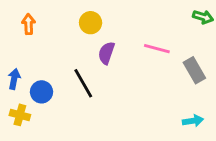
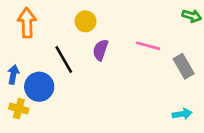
orange arrow: (29, 24) -> (27, 23), size x1.5
black line: (83, 83) -> (64, 59), moved
blue circle: (42, 92) -> (39, 87), size x1.4

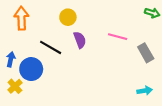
purple semicircle: (100, 50) -> (80, 40), turned 140
black line: (64, 59) -> (51, 47), turned -30
yellow cross: (19, 109) -> (15, 86), turned 32

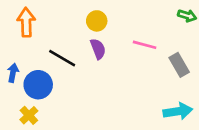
yellow circle: (68, 17) -> (97, 21), moved
yellow cross: (15, 86) -> (29, 115), moved
cyan arrow: (145, 91) -> (178, 111), size x1.5

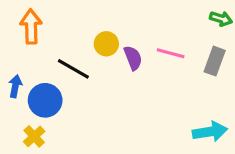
yellow circle: (97, 21) -> (106, 44), moved
purple semicircle: (98, 49) -> (133, 58), moved
gray rectangle: (179, 65) -> (215, 61), moved, turned 50

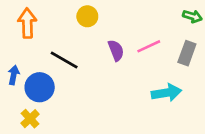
yellow circle: (106, 44) -> (87, 16), moved
pink line: (171, 53) -> (149, 46), turned -40
cyan arrow: (210, 132) -> (166, 93), moved

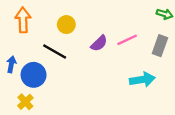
yellow circle: (87, 16) -> (66, 25), moved
purple semicircle: (116, 50) -> (99, 43), turned 66

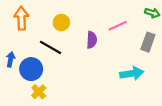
pink line: (127, 40) -> (118, 26), moved
purple semicircle: (99, 43) -> (92, 40), turned -42
yellow cross: (25, 102) -> (39, 92), moved

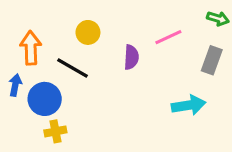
orange arrow: (21, 18) -> (31, 48), moved
yellow cross: (39, 92) -> (55, 131), turned 32

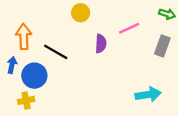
yellow circle: (88, 32) -> (81, 13), moved
cyan arrow: (189, 105) -> (148, 95), moved
yellow cross: (55, 131) -> (26, 100), moved

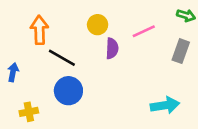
yellow circle: (81, 13) -> (98, 25), moved
orange arrow: (24, 36) -> (39, 30), moved
blue circle: (34, 76) -> (68, 91), moved

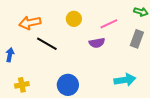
orange arrow: (39, 30) -> (30, 23), turned -100
purple semicircle: (112, 48) -> (97, 43), moved, turned 77
blue circle: (68, 91) -> (68, 85), moved

